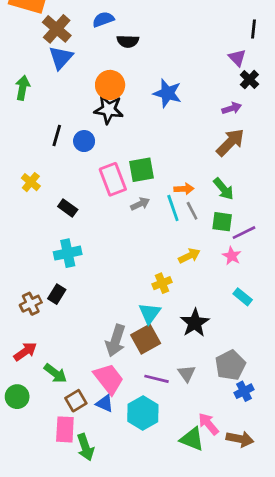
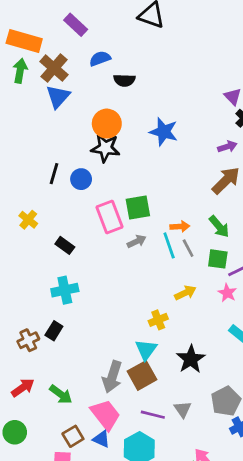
green arrow: (23, 88) -> (20, 71), moved
green arrow: (55, 373) -> (61, 394), moved

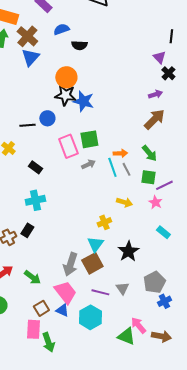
blue star: (164, 132) -> (83, 101), moved
black line: (54, 174) -> (27, 125), moved, turned 70
yellow arrow: (185, 293) -> (124, 202), turned 42

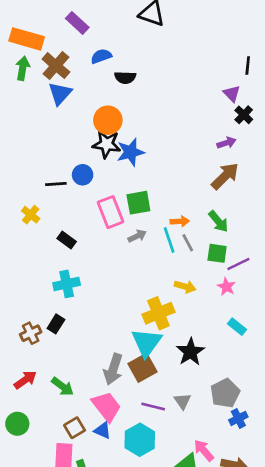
blue star: (83, 101) -> (131, 152), turned -30
yellow cross: (104, 222) -> (158, 313), size x1.6
cyan triangle: (95, 244) -> (146, 343), size x1.4

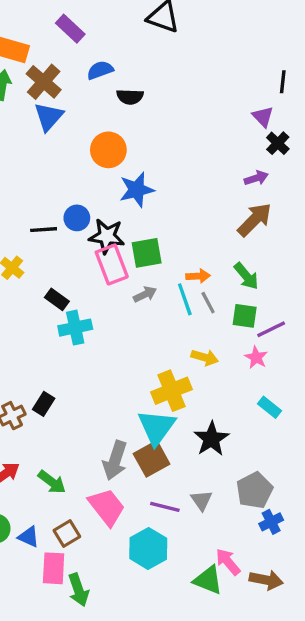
black star: (107, 144) -> (107, 236), moved
cyan cross: (67, 284) -> (75, 328), moved
blue triangle: (103, 430) -> (29, 537), moved

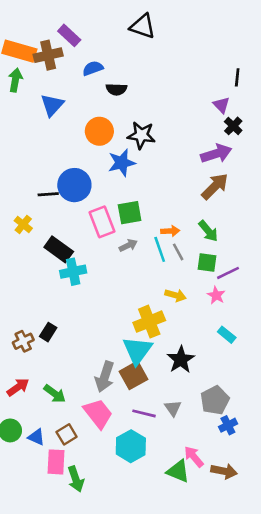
brown cross: (44, 82) -> (48, 55), moved, turned 36
purple arrow: (256, 178) -> (216, 154), size x1.6
blue circle: (77, 218) -> (74, 185), size x1.6
black star: (107, 236) -> (141, 135), moved
black rectangle: (57, 299) -> (59, 249), size x1.5

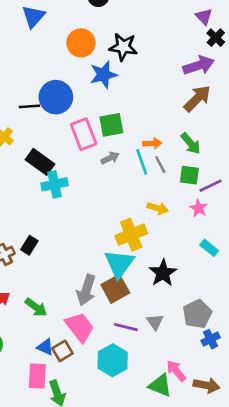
brown square: (67, 434) -> (62, 351), moved
blue triangle: (36, 437) -> (45, 347), moved

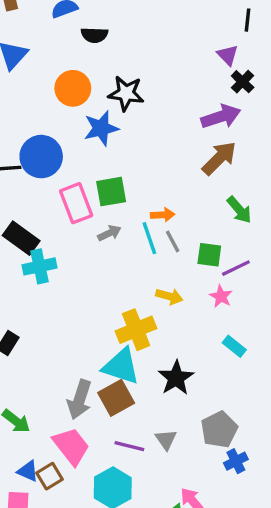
green arrow: (191, 143) -> (239, 210), moved
cyan triangle: (119, 264) -> (121, 366), turned -48

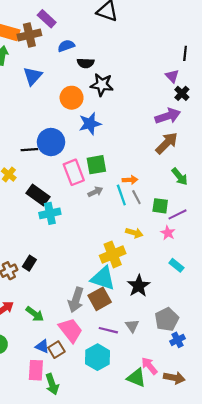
black star: (126, 93) -> (102, 85), moved

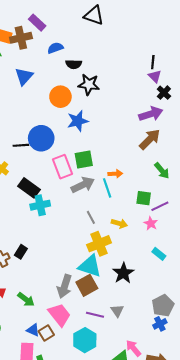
black line: (185, 53) -> (153, 62), moved
gray arrow: (95, 192) -> (83, 185), size x1.6
gray line: (136, 197) -> (91, 217), moved
gray pentagon: (167, 319) -> (163, 306), moved

